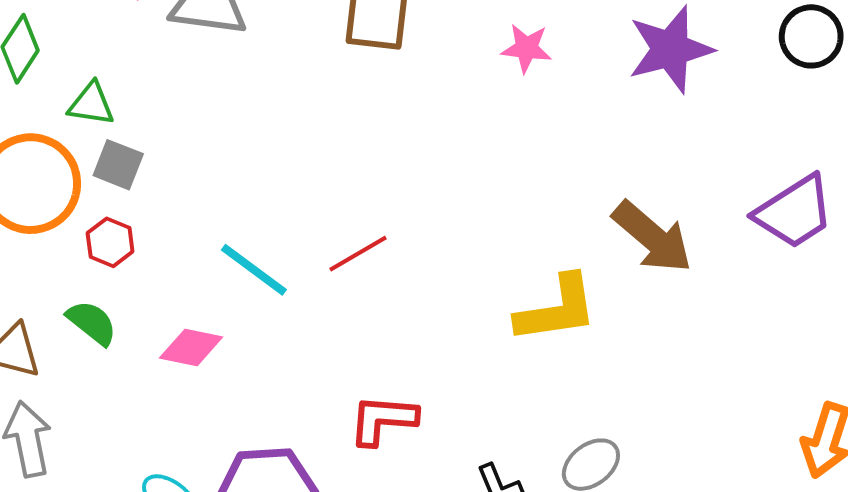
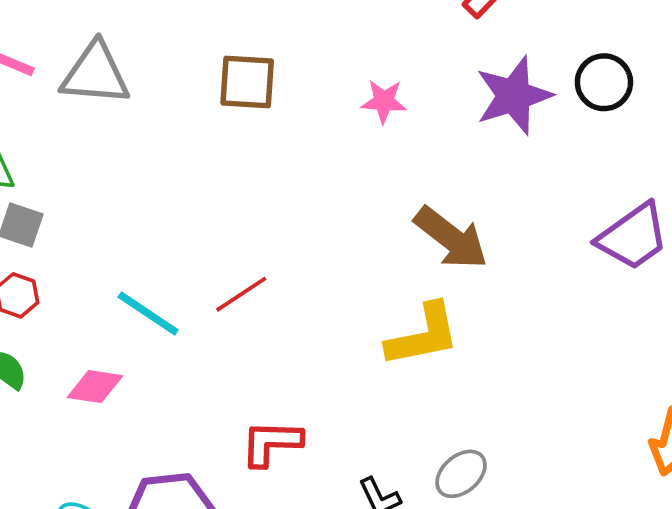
black circle: (811, 36) -> (604, 82), moved
brown arrow: (652, 237) -> (451, 238), moved

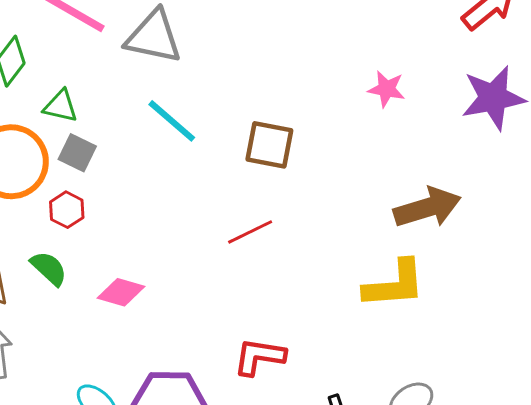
brown square: (247, 82) -> (269, 145), moved
brown arrow: (451, 238) -> (427, 208), turned -62
cyan line: (148, 314) -> (172, 121), moved

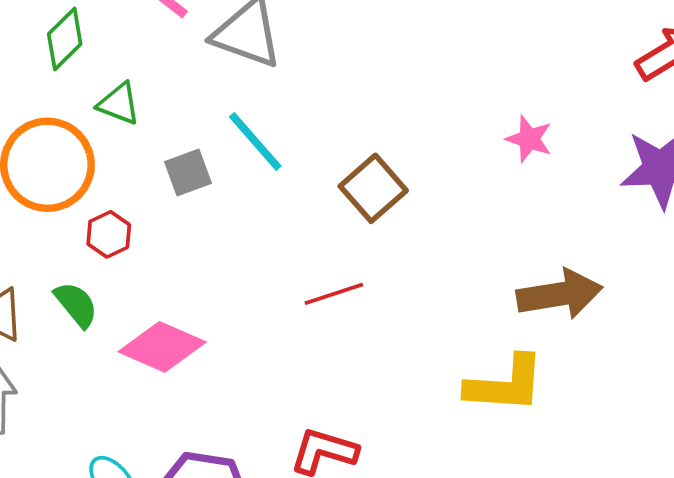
brown square: (269, 145) -> (373, 188), turned 30
gray square: (77, 153) -> (188, 173), moved, turned 36
pink diamond: (121, 292) -> (162, 347), size x1.4

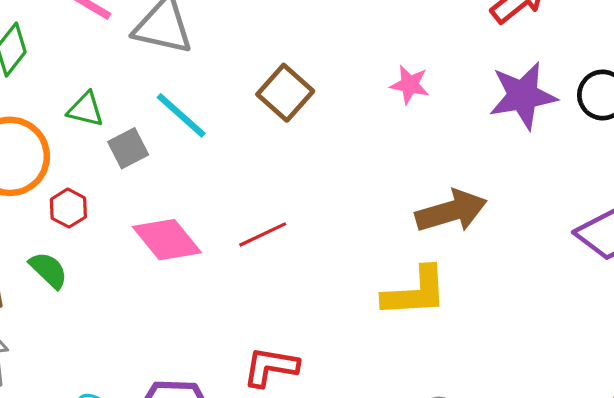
green triangle: (119, 104) -> (86, 109), moved
brown square: (373, 188) -> (285, 93), moved
pink diamond: (162, 347) -> (167, 240), moved, turned 34

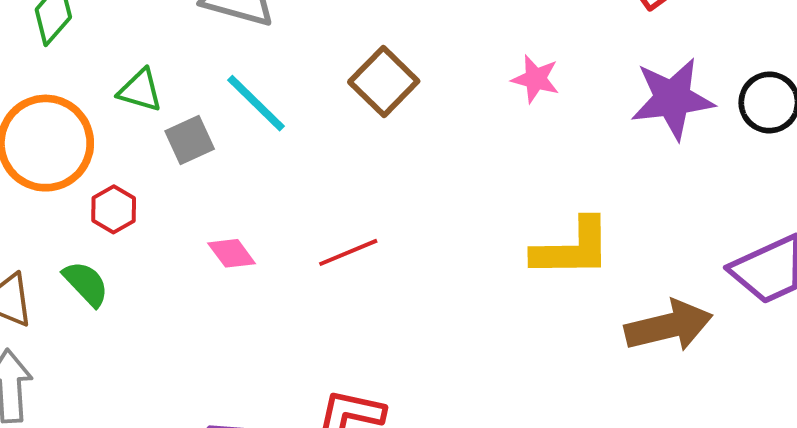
brown arrow: (451, 211) -> (669, 326), moved
pink diamond: (167, 240) -> (232, 253), size x0.6
yellow L-shape: (415, 292) -> (572, 248), moved

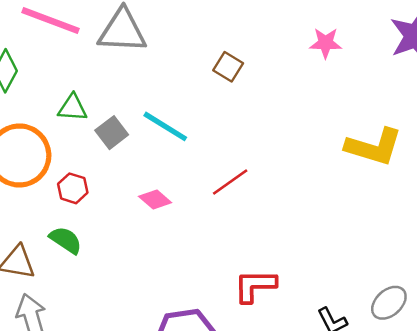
brown square: (384, 82) -> (228, 67), size x0.7
cyan line: (256, 103) -> (165, 126), moved
yellow L-shape: (572, 248) -> (374, 147), turned 30

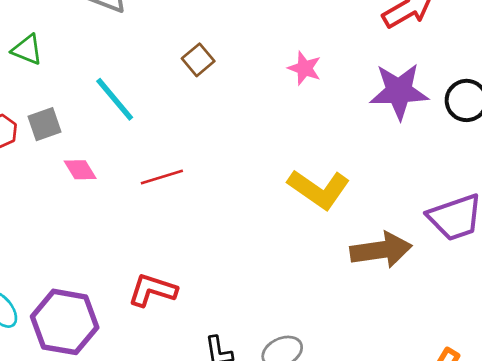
gray square: (112, 133) -> (44, 124), moved

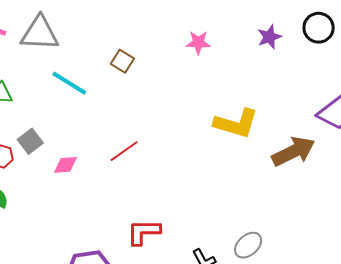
purple star: (399, 91) -> (269, 37), size x0.6
cyan line: (115, 99) -> (69, 83), moved
pink diamond: (80, 170) -> (66, 165), turned -45

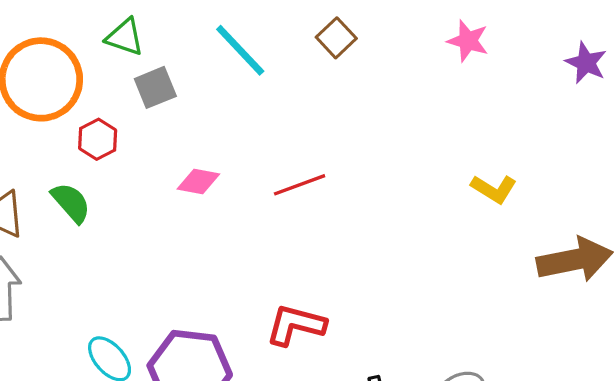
purple star: (269, 37) -> (586, 63), turned 30
yellow L-shape: (236, 123) -> (494, 189), size x0.6
gray square: (30, 141) -> (155, 87), moved

